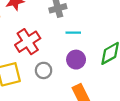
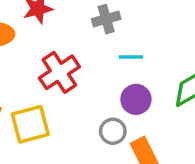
gray circle: (44, 70) -> (113, 131), moved

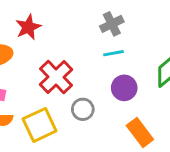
gray cross: (106, 19) -> (112, 24), moved
gray circle: (113, 131) -> (83, 109), moved

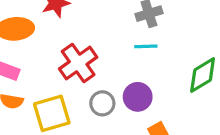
purple circle: (124, 88) -> (138, 97), moved

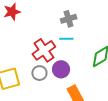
red cross: (78, 63) -> (44, 50), moved

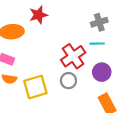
purple circle: (61, 69) -> (102, 72), moved

